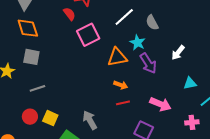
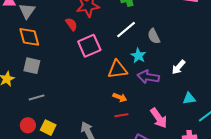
purple arrow: (148, 63) -> (148, 77), turned 130
pink arrow: (160, 104) -> (159, 118), turned 30

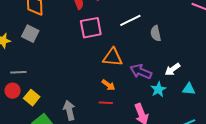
cyan star: (138, 56) -> (158, 89), moved
gray line: (37, 97) -> (18, 72), moved
cyan triangle: (189, 98) -> (189, 89), moved

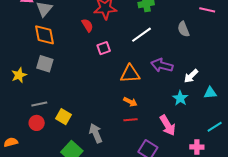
pink square: (91, 28) -> (104, 48), size x0.6
gray semicircle: (156, 33) -> (183, 29), moved
purple arrow: (141, 72) -> (162, 65), moved
yellow square: (32, 98) -> (64, 117), moved

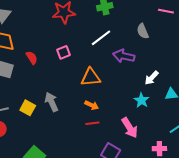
red semicircle: (87, 25) -> (32, 58), moved
purple arrow: (162, 65) -> (124, 56), moved
yellow square: (64, 117) -> (28, 108), moved
gray arrow: (96, 133) -> (51, 102), moved

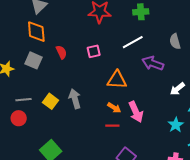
cyan star: (141, 100) -> (176, 125), moved
pink arrow: (130, 128) -> (136, 112), moved

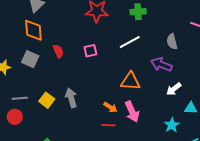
purple arrow: (153, 63) -> (161, 65), moved
orange triangle: (117, 80) -> (130, 81), moved

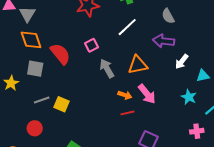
red semicircle: (58, 51) -> (60, 54), size x1.6
gray line: (20, 98) -> (42, 100), moved
gray arrow: (71, 98) -> (107, 68), moved

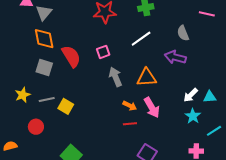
white arrow: (182, 62) -> (191, 95), moved
yellow star: (11, 83) -> (23, 95), moved

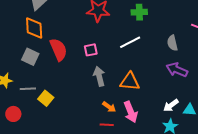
purple arrow: (175, 57) -> (177, 70), moved

